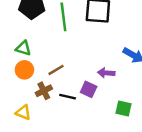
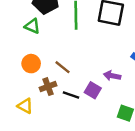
green triangle: (23, 48) -> (32, 26), moved
brown line: (56, 70) -> (63, 67), turned 63

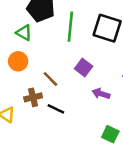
orange circle: (31, 64) -> (18, 61), moved
purple square: (93, 90) -> (84, 67), moved

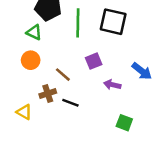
purple square: (84, 67) -> (94, 61), turned 35

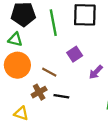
orange circle: (31, 60) -> (17, 65), size x1.5
purple arrow: (112, 85) -> (96, 72), turned -48

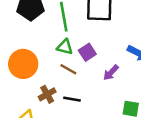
green triangle: (15, 39) -> (65, 47), moved
brown line: (49, 72) -> (68, 69), moved

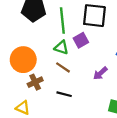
purple square: (87, 52) -> (81, 40), moved
brown cross: (47, 94) -> (35, 82), moved

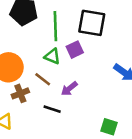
brown line: (63, 67) -> (43, 79), moved
purple arrow: (100, 73) -> (69, 89), moved

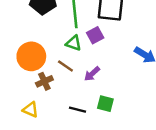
black line: (52, 109) -> (78, 110), moved
green square: (109, 127) -> (105, 104), moved

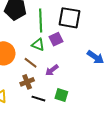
brown cross: (44, 81) -> (27, 82), moved

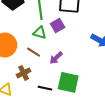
brown cross: (27, 82) -> (24, 73), moved
green square: (61, 95) -> (68, 82), size x1.5

